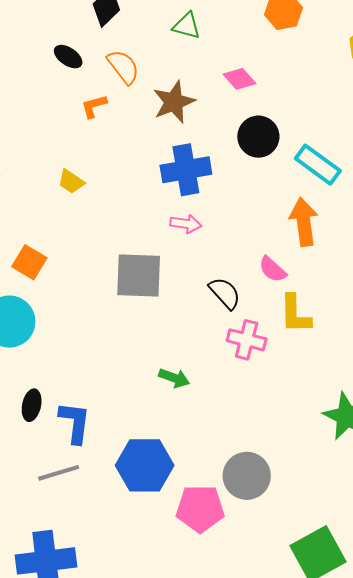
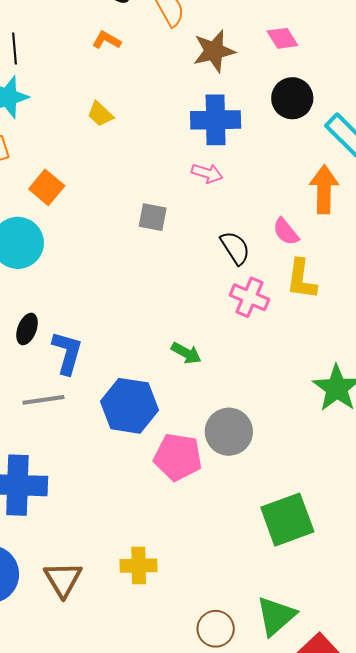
orange L-shape: (94, 106) -> (106, 40), moved, turned 36
gray square: (139, 275) -> (153, 217), size x0.6
green arrow: (174, 378) -> (186, 353), moved

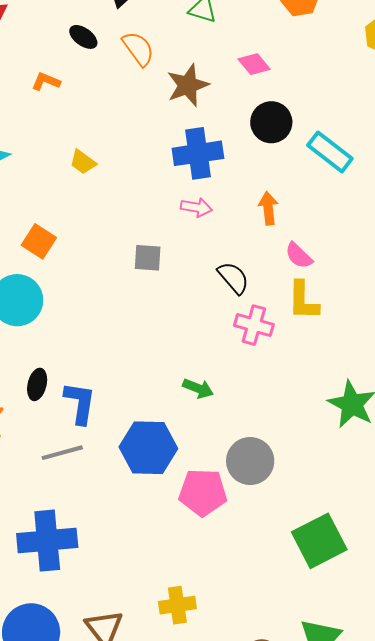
orange L-shape: (106, 40) -> (46, 81), moved
orange arrow: (324, 189) -> (268, 208), moved, size x0.7
pink semicircle: (286, 232) -> (299, 256), moved

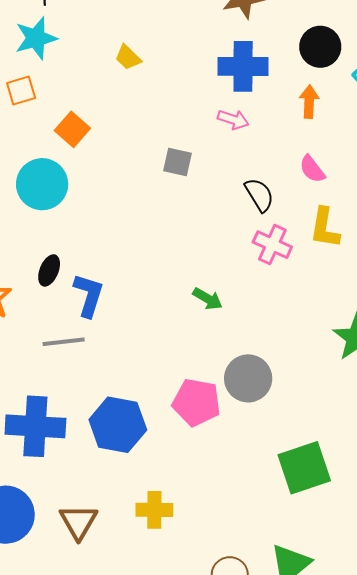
orange arrow: (268, 208) -> (309, 102), moved
pink semicircle: (299, 256) -> (312, 169), moved
blue hexagon: (148, 448) -> (118, 425), moved

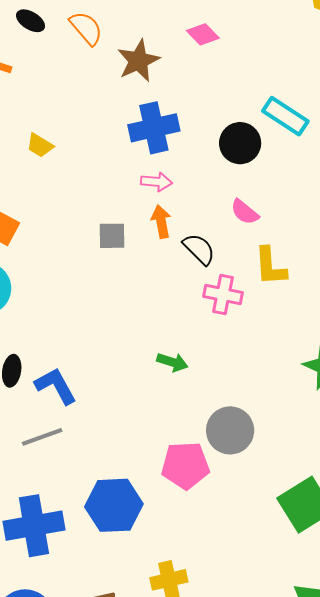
black circle: (320, 47) -> (240, 143), moved
orange arrow: (309, 102) -> (161, 222), moved
blue L-shape: (89, 295) -> (56, 386), turned -33

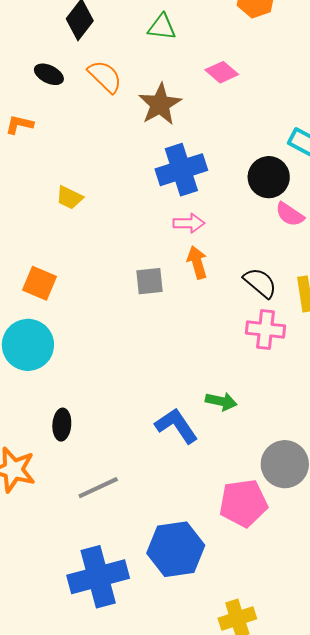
pink semicircle: (245, 212) -> (290, 214), moved
black semicircle: (199, 249) -> (260, 283), moved
blue L-shape: (56, 386) -> (176, 426), moved

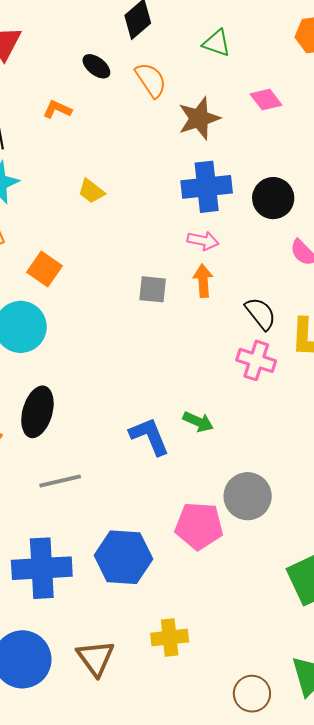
black circle: (269, 177) -> (273, 198), moved
black ellipse: (62, 425) -> (37, 412), size x1.6

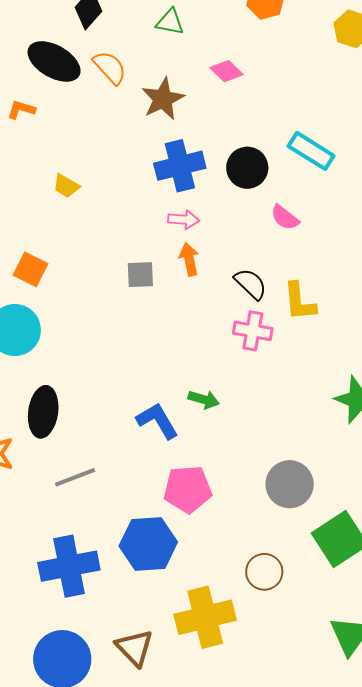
black ellipse: (96, 66) -> (54, 61), size x1.8
gray circle: (248, 496) -> (290, 484), moved
pink pentagon: (199, 526) -> (188, 489), moved
yellow cross: (170, 638) -> (205, 617), size x1.6
brown circle: (252, 694) -> (264, 572), moved

